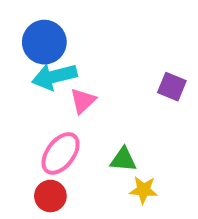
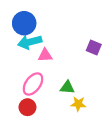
pink triangle: (83, 101) -> (45, 55), turned 40

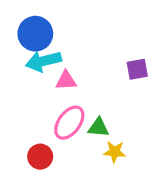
purple square: (94, 48) -> (137, 69), turned -32
pink ellipse: (33, 84) -> (69, 123), moved

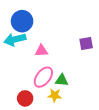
cyan arrow: (43, 61) -> (15, 39), moved
yellow star: (115, 152) -> (55, 95), moved

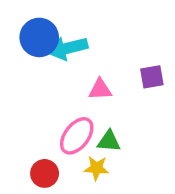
cyan arrow: (15, 39) -> (68, 48), moved
pink triangle: (41, 51) -> (100, 89), moved

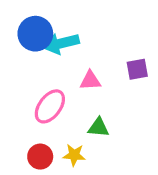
pink ellipse: (77, 136) -> (50, 106), moved
yellow star: (96, 168) -> (74, 155), moved

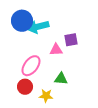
purple square: (137, 69) -> (71, 40), moved
red circle: (40, 157) -> (25, 87), moved

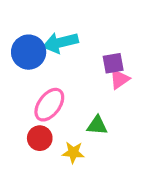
blue circle: (22, 21) -> (29, 52), moved
pink triangle: (56, 50) -> (119, 79), moved, turned -32

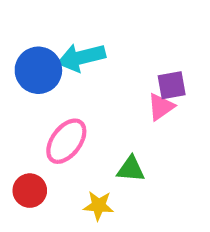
purple square: (113, 63) -> (172, 85), moved
red circle: (40, 138) -> (30, 191), moved

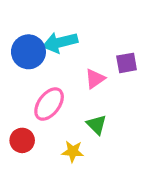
pink triangle: (161, 107) -> (95, 79), moved
green triangle: (131, 169) -> (96, 125), turned 40

